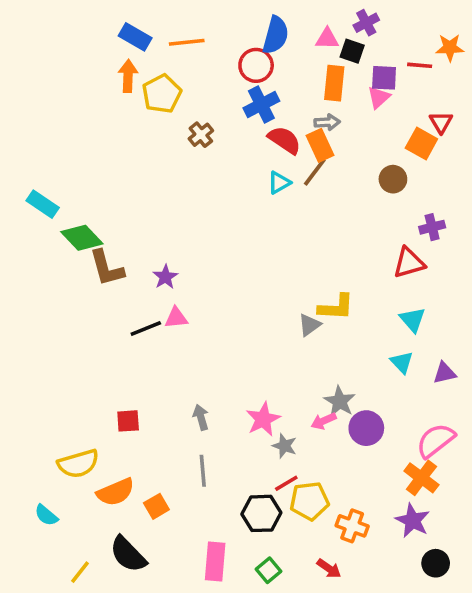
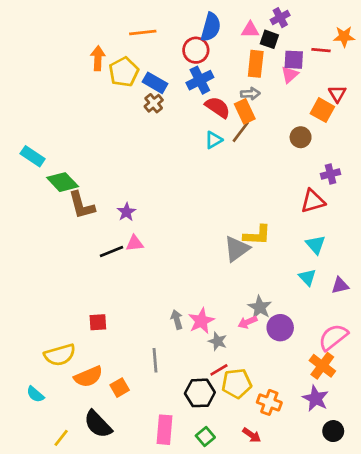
blue rectangle: (135, 37) -> (155, 83), moved
gray triangle: (309, 325) -> (237, 249), size x1.5
gray arrow: (201, 417) -> (177, 320), moved

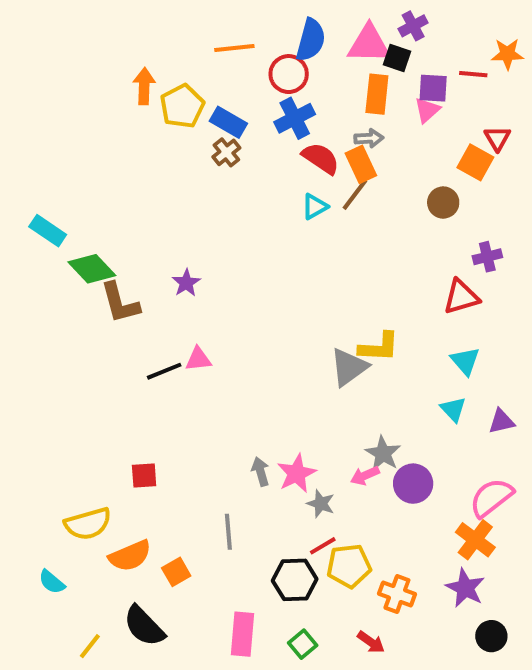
pink triangle: (250, 30) -> (369, 44), size x1.6
orange line: (143, 32) -> (234, 48), moved
purple star: (126, 212) -> (186, 283), moved

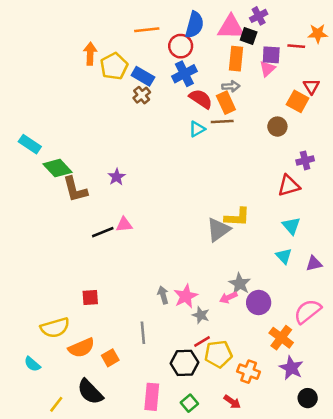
brown line: (355, 194) -> (222, 122), turned 50
orange cross: (475, 540) -> (281, 338), moved

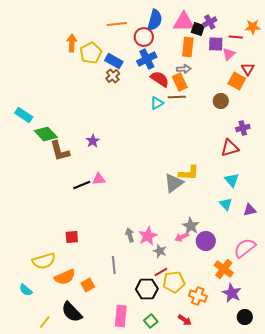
purple cross: (259, 16) -> (210, 22), moved
pink triangle: (267, 69) -> (229, 54), moved

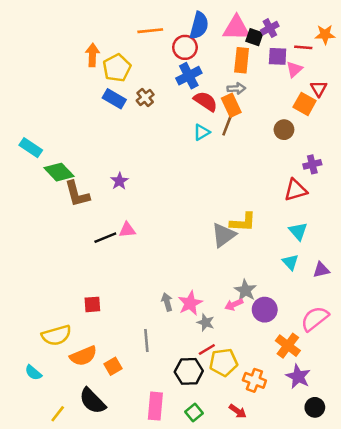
blue rectangle: (114, 61) -> (114, 99), moved
brown line: (177, 97) -> (227, 125), turned -66

